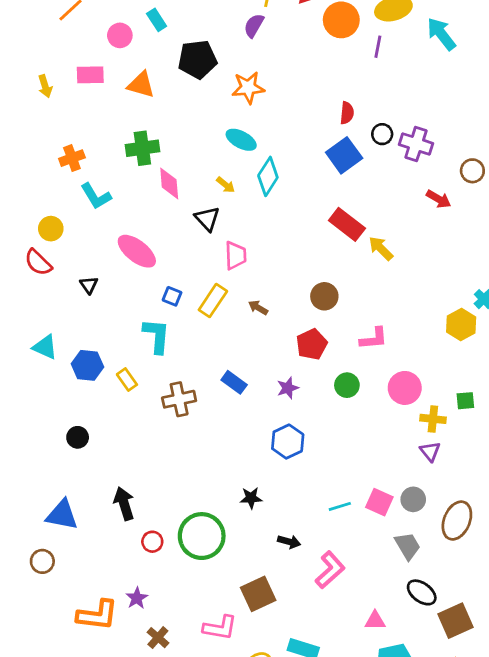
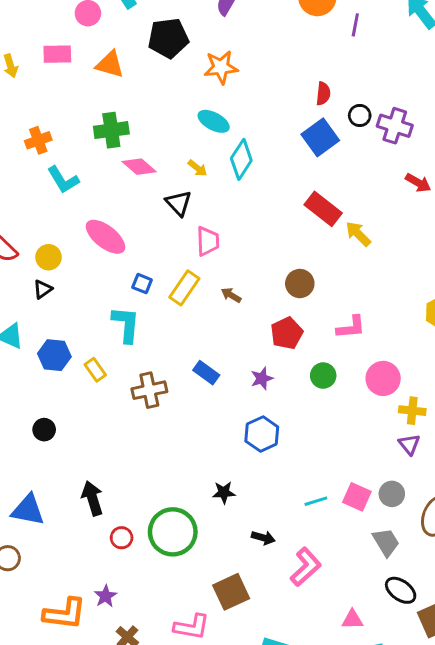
pink diamond: (169, 183) -> (139, 167), turned -44
yellow circle: (51, 229) -> (49, 257), moved
black triangle: (89, 285) -> (43, 289), moved, turned 30

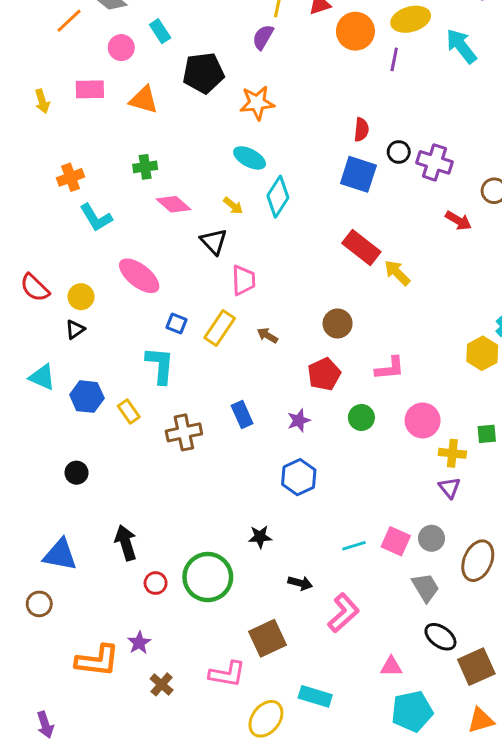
green cross: (111, 130) -> (145, 167), size x0.7
blue square: (320, 137) -> (358, 174), turned -36
blue rectangle: (206, 373) -> (242, 414), turned 30

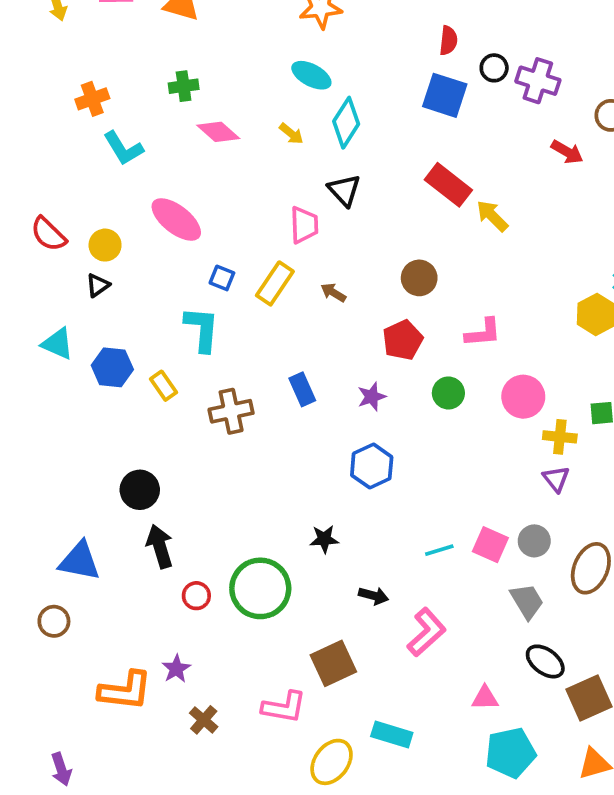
black triangle: (214, 241) -> (344, 190), moved
black circle: (77, 473) -> (140, 490), moved, size x1.4

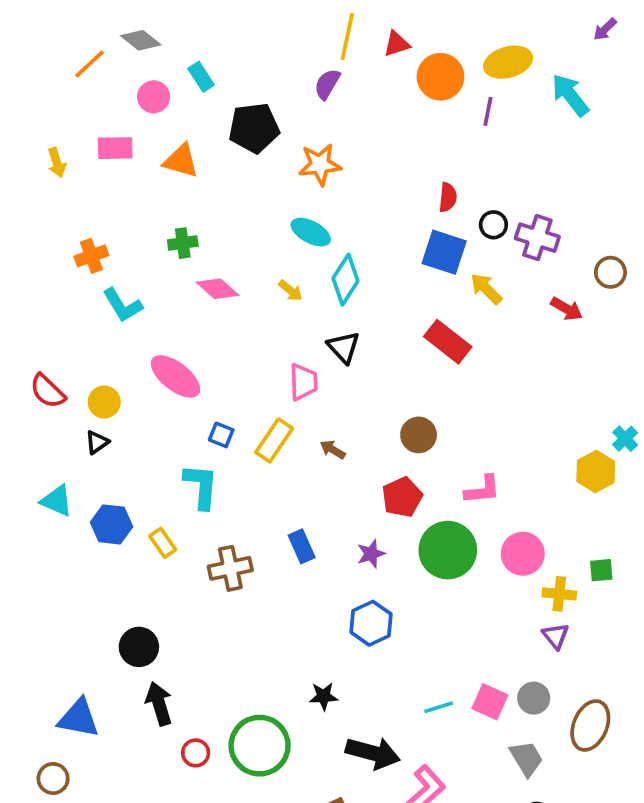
yellow arrow: (492, 216) -> (486, 289), moved
green circle: (448, 393) -> (448, 550), size x1.8
black arrow: (374, 596) -> (373, 753), size x1.8

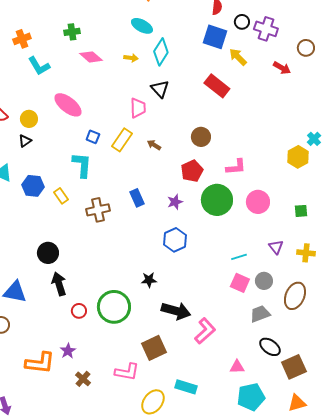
yellow arrow: (291, 291) -> (131, 58), turned -32
yellow cross: (559, 594) -> (306, 253), moved
cyan line: (439, 707) -> (239, 257), moved
gray trapezoid: (526, 758) -> (260, 314), turned -80

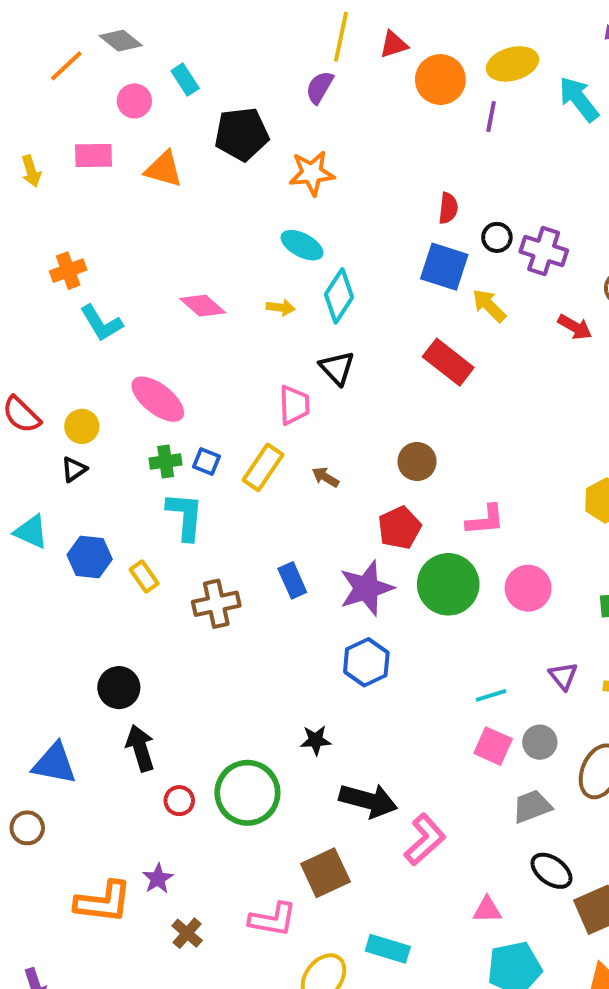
green cross: (72, 32) -> (166, 462), moved
purple star: (175, 202) -> (366, 588), size x1.8

